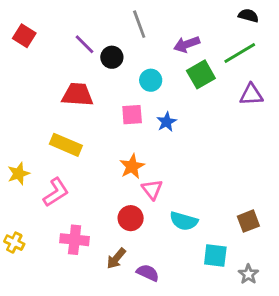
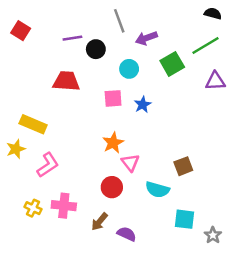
purple line: (85, 44) -> (72, 38), turned -54
purple arrow: (187, 44) -> (146, 38), moved
yellow rectangle: (66, 145) -> (33, 124), moved
brown square: (248, 221) -> (183, 166), moved
yellow cross: (14, 243) -> (33, 208), moved

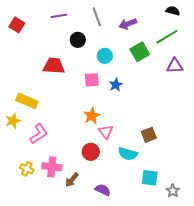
purple line: (72, 38) -> (59, 16), moved
purple arrow: (146, 38) -> (128, 24), moved
brown arrow: (100, 222) -> (72, 180), moved

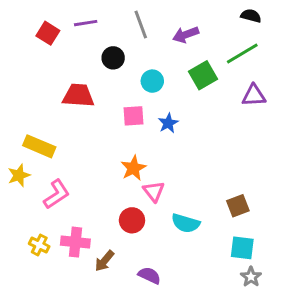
red square: (17, 25) -> (48, 33), moved
brown square: (149, 135) -> (238, 206), moved
cyan square: (150, 178) -> (242, 248), moved

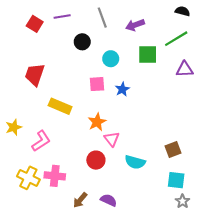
green square: (203, 75) -> (148, 54), turned 30
red trapezoid: (78, 96) -> (35, 75), moved, turned -75
yellow rectangle: (39, 146) -> (60, 106), moved
yellow cross: (39, 245) -> (28, 178), size x1.5
brown arrow: (104, 261) -> (80, 200), moved

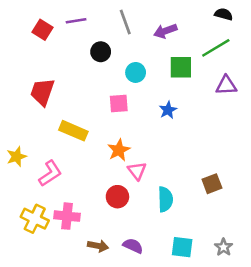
blue star: (122, 89) -> (168, 110), moved
cyan semicircle: (135, 162) -> (165, 199), turned -108
cyan square: (176, 180) -> (182, 247), moved
brown arrow: (80, 200) -> (98, 246), turned -119

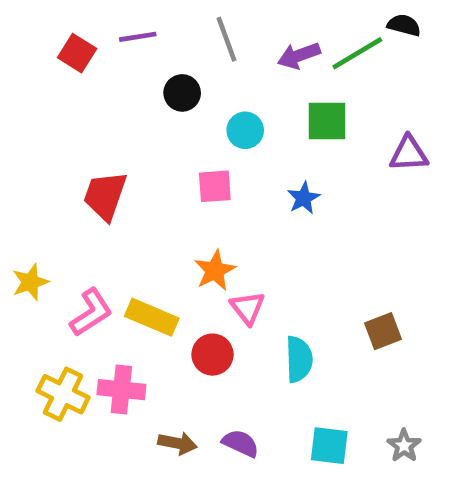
green line: (216, 48) -> (357, 53), moved
red trapezoid: (42, 92) -> (105, 196), moved
yellow rectangle: (73, 131) -> (152, 317), moved

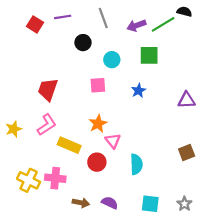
purple triangle: (409, 154) -> (187, 100), moved
pink L-shape: (91, 312) -> (47, 125), moved
brown square: (383, 331) -> (187, 153), moved

